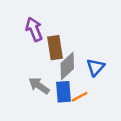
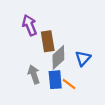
gray arrow: (39, 86) -> (34, 74), turned 36
orange line: (80, 97) -> (69, 84), turned 64

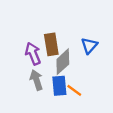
purple arrow: (30, 25) -> (33, 54), moved
blue triangle: (83, 58) -> (89, 46), moved

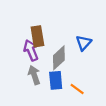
brown rectangle: (51, 44) -> (37, 36), moved
orange line: (74, 90) -> (77, 89), moved

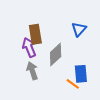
blue triangle: (84, 43) -> (79, 29), moved
blue rectangle: (56, 80) -> (81, 74), moved

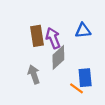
blue triangle: (79, 29) -> (83, 31), turned 42
purple arrow: (29, 47) -> (53, 38), moved

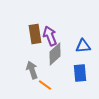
blue triangle: (83, 31) -> (83, 46), moved
orange line: (77, 88) -> (45, 85), moved

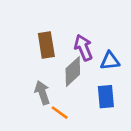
purple arrow: (50, 36) -> (83, 48), moved

